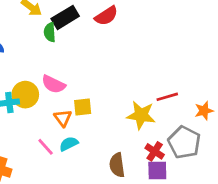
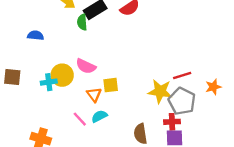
gray pentagon: (184, 142) -> (182, 101), moved
red cross: (155, 151) -> (172, 122), turned -35

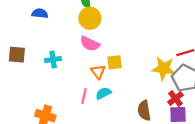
yellow circle: (62, 75) -> (90, 18), moved
pink line: (80, 119) -> (84, 96), turned 56
red cross: (172, 122) -> (175, 99), turned -35

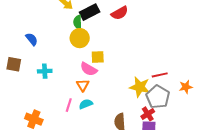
blue semicircle: (40, 13) -> (32, 39), moved, turned 40
pink semicircle: (90, 44) -> (89, 69), moved
yellow square: (115, 62) -> (98, 57), moved

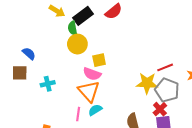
brown square: (14, 64) -> (20, 73), moved
orange triangle: (83, 85) -> (89, 91), size x1.6

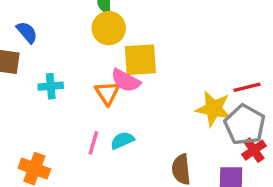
yellow square: (99, 60) -> (140, 60), size x1.5
orange triangle: (89, 91) -> (107, 93), moved, size x0.7
red cross: (160, 109) -> (254, 150), moved

